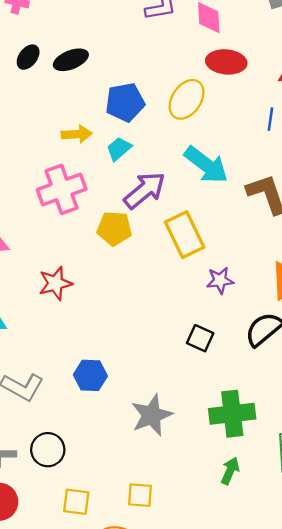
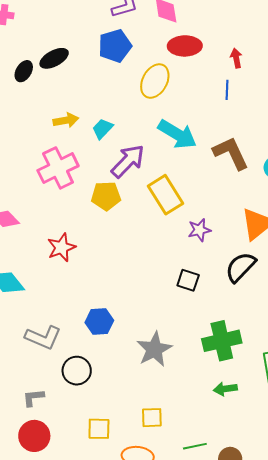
black ellipse: (28, 57) -> (24, 71), moved
blue pentagon: (125, 102) -> (115, 46), moved
black circle: (48, 450) -> (77, 371), moved
green arrow: (230, 471) -> (225, 389), turned -115

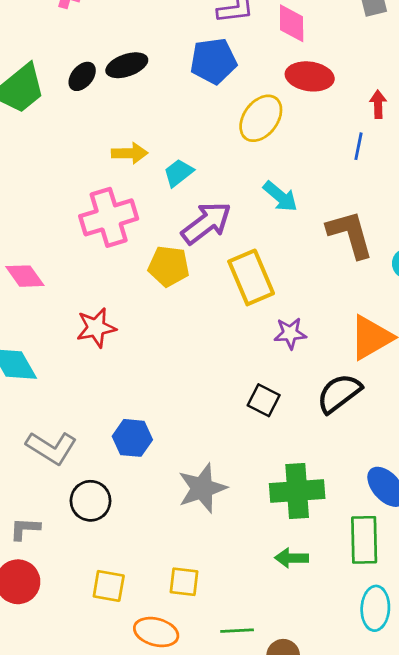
cyan arrow: (177, 134) -> (280, 196), size x0.7

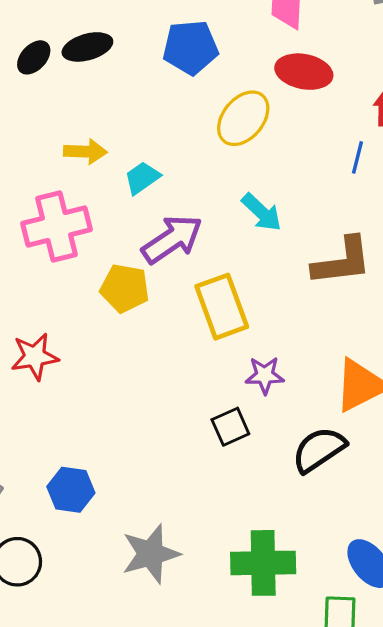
brown L-shape: (350, 234) -> (342, 261), turned 96
black square: (264, 400) -> (230, 427), moved, turned 36

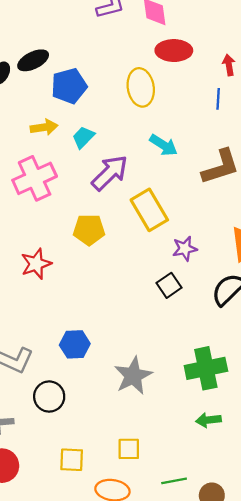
blue pentagon: (190, 47) -> (69, 86), moved
yellow ellipse: (243, 118) -> (141, 87), turned -39
yellow pentagon: (125, 288) -> (89, 230), moved

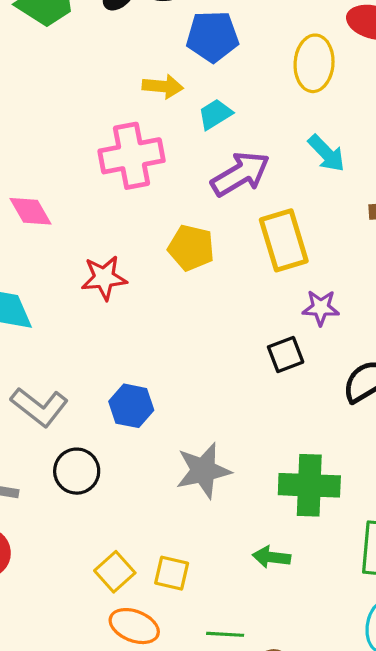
green arrow: (208, 420) -> (271, 557), moved
yellow square: (72, 460) -> (115, 572), moved, turned 32

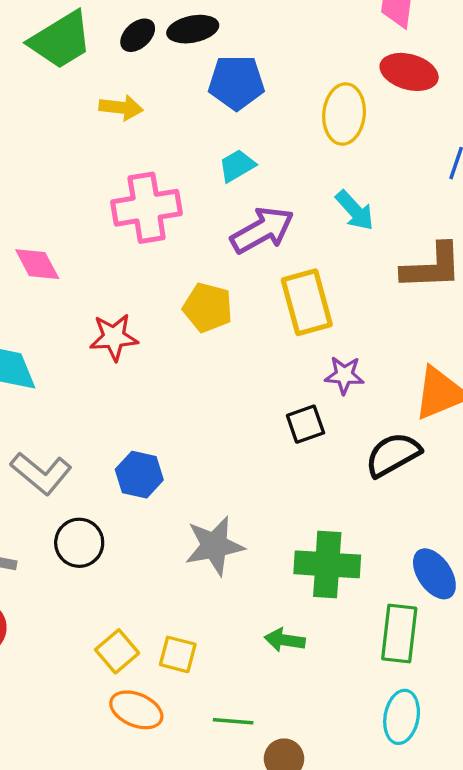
yellow arrow: (163, 86) -> (121, 108), moved

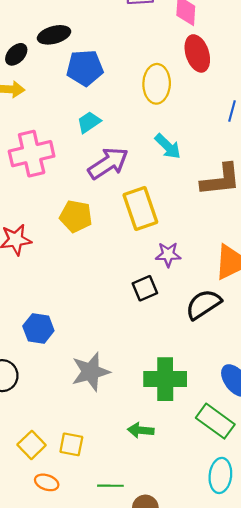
black ellipse: (138, 35) -> (16, 54), moved
red ellipse: (409, 72) -> (197, 53), turned 60
green rectangle: (399, 634) -> (215, 421), turned -57
orange ellipse: (136, 710) -> (47, 482), size x0.7

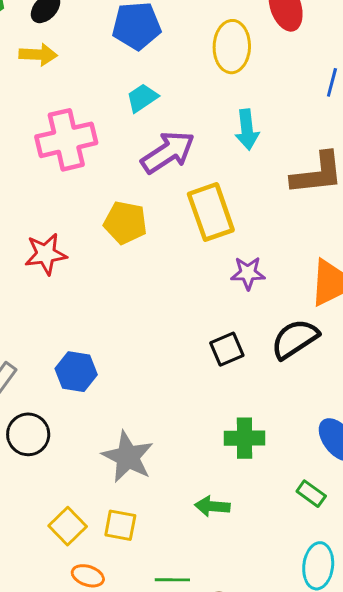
cyan arrow: (168, 146) -> (247, 130), turned 40
black square: (145, 288) -> (227, 349), moved
gray star: (91, 372) -> (128, 457), moved, turned -30
green cross: (165, 379) -> (245, 438), size x0.7
green rectangle: (215, 421) -> (311, 494), size x0.6

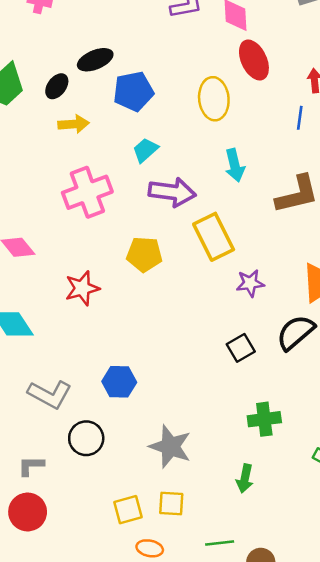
yellow arrow: (38, 55) -> (74, 124), moved
purple arrow: (168, 152) -> (172, 192), turned 48
green arrow: (212, 506) -> (245, 478), turned -76
yellow square: (68, 526) -> (128, 510), turned 36

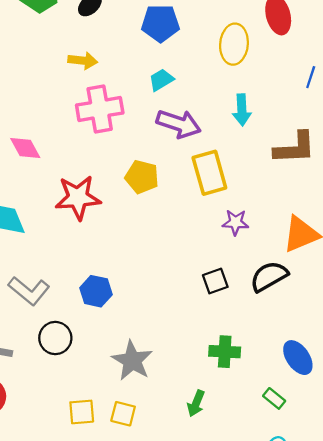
yellow arrow: (74, 124) -> (83, 61), moved
red star: (82, 288) -> (78, 198), size x1.4

